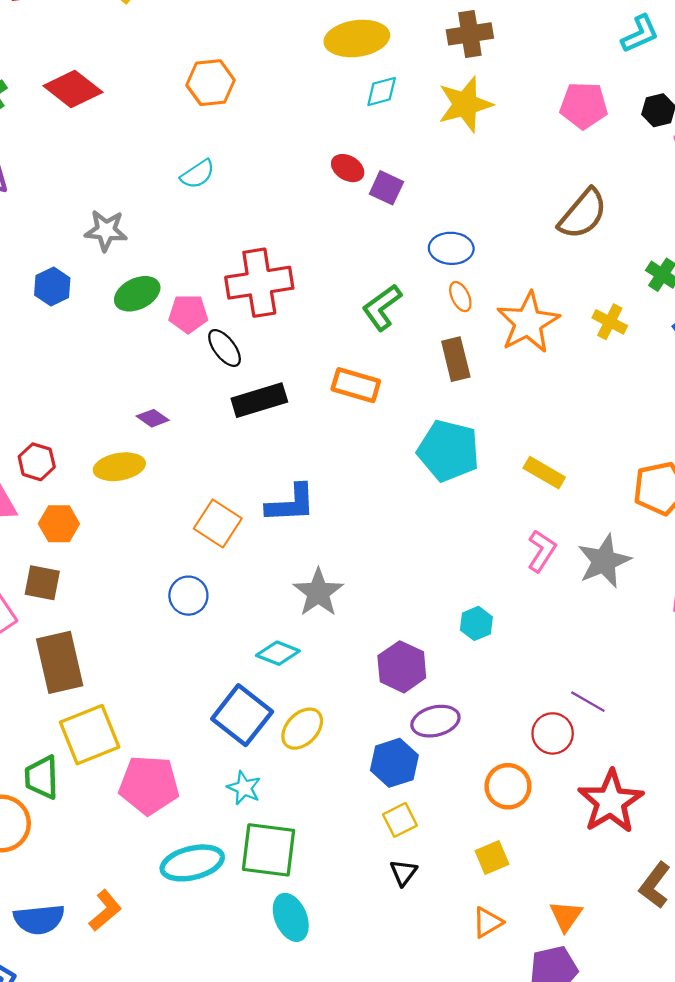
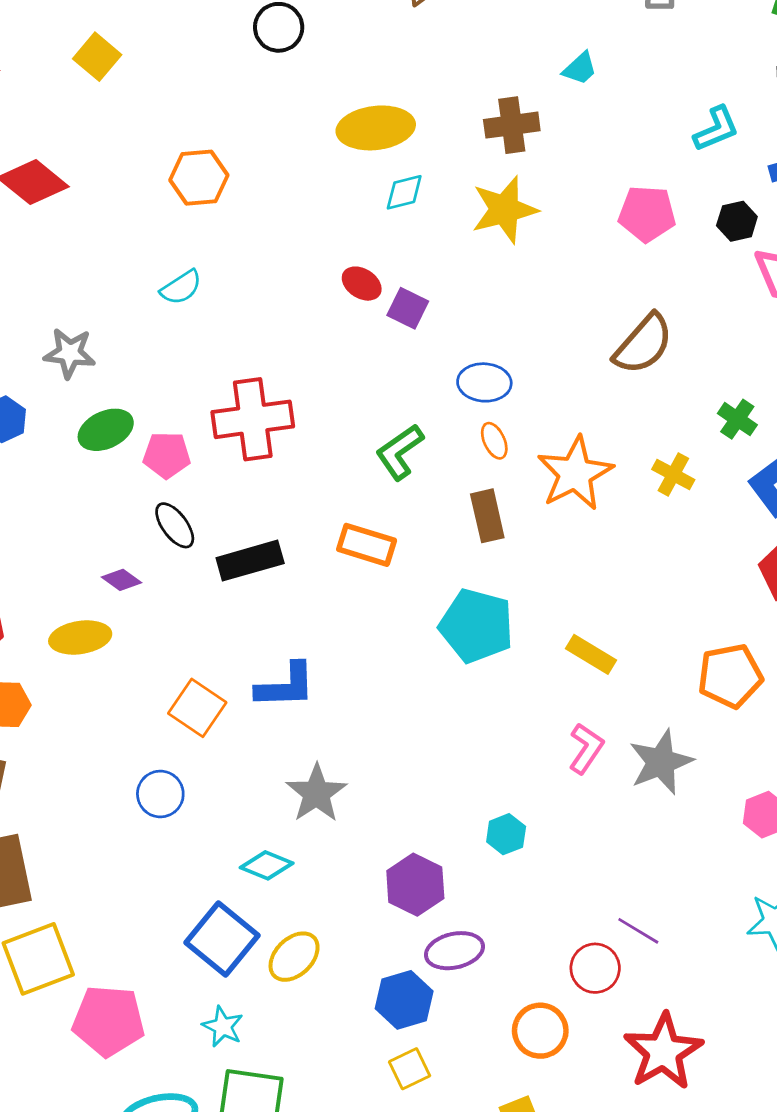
black ellipse: (225, 348) -> (175, 525), moved

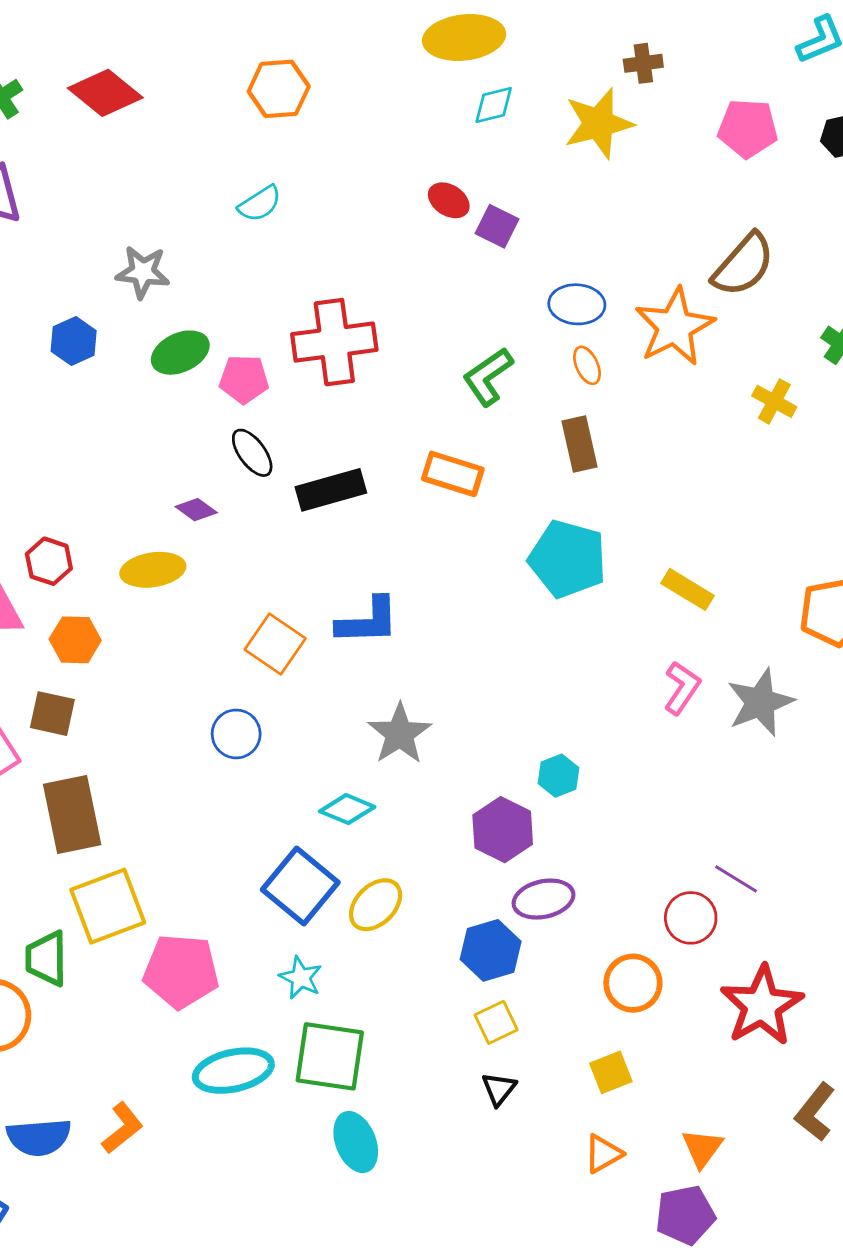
brown cross: (512, 125) -> (643, 63), moved, size x0.7
orange star: (575, 473) -> (675, 327), moved
cyan hexagon: (506, 834) -> (559, 776), moved

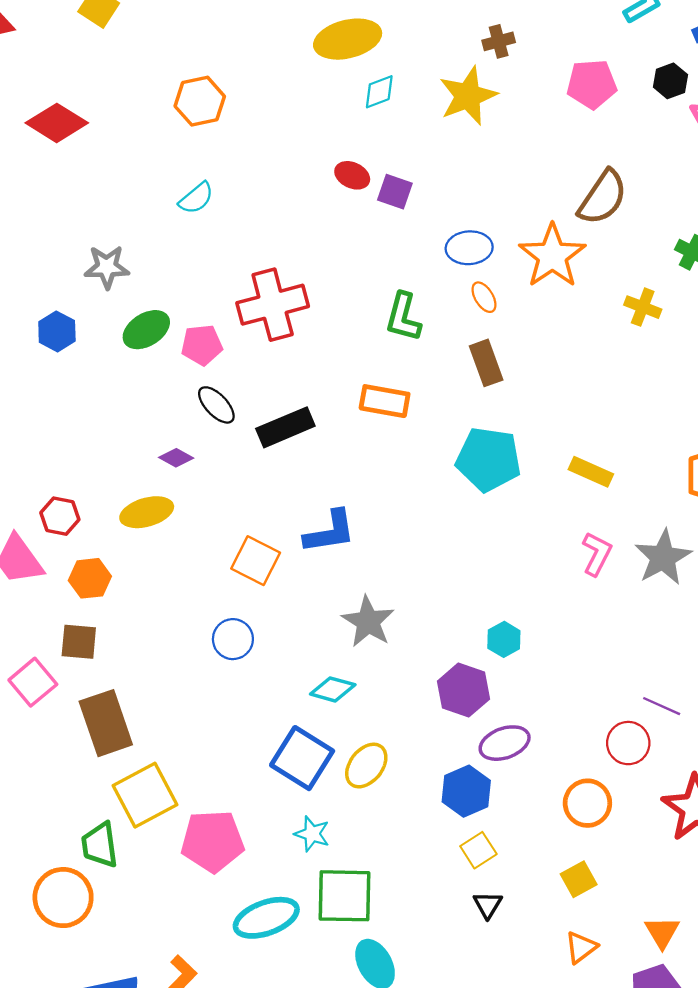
green L-shape: (488, 377) -> (403, 317), turned -33

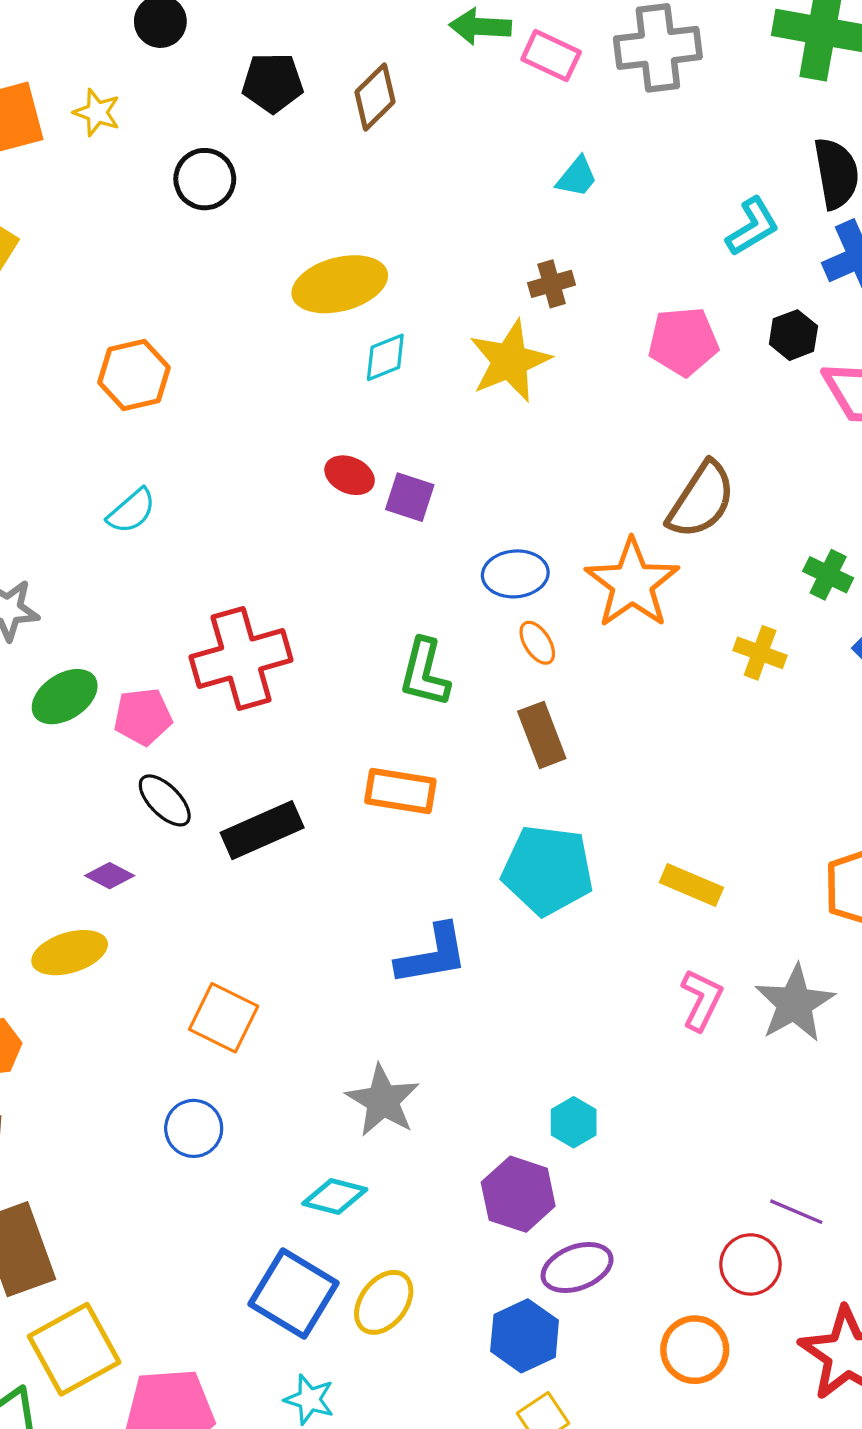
blue L-shape: (330, 532) -> (432, 955), moved

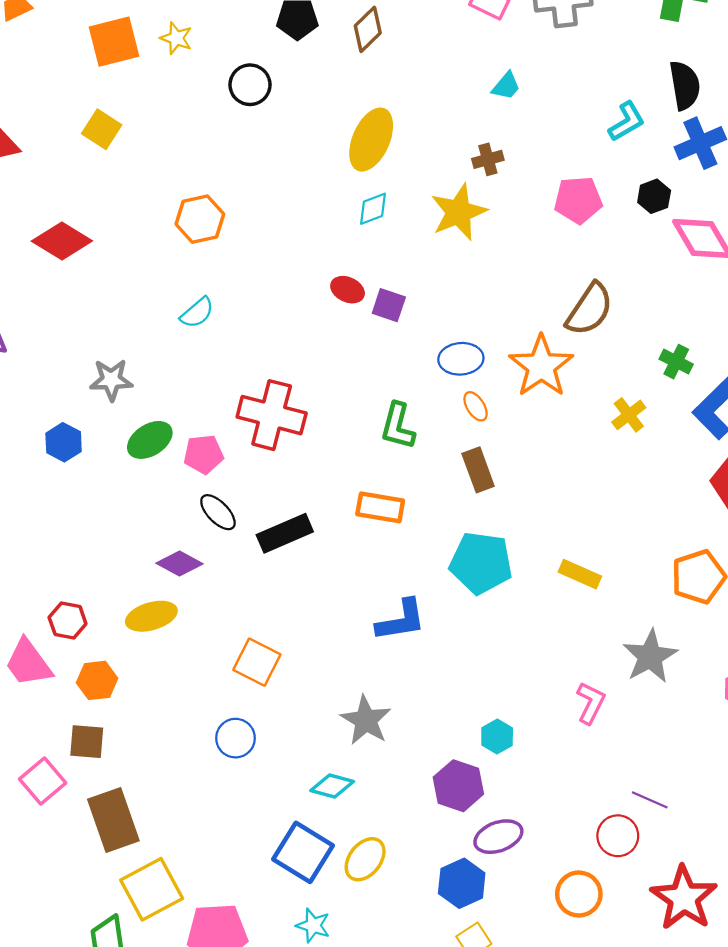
yellow ellipse: (340, 284) -> (371, 140), moved, turned -52
yellow cross: (760, 653) -> (629, 415), turned 32
red cross: (241, 659) -> (272, 415), turned 30
purple diamond: (110, 876) -> (179, 564), size x1.4
pink L-shape: (702, 1000) -> (591, 703), moved

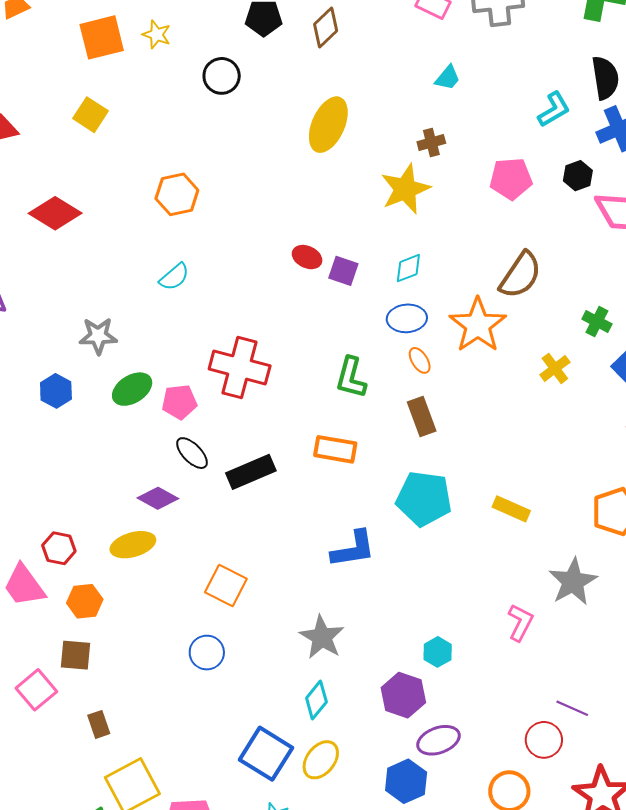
cyan diamond: (373, 209) -> (408, 268), moved
cyan diamond: (332, 786) -> (316, 700), moved, turned -66
brown rectangle: (113, 820) -> (99, 724), size x0.5

